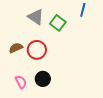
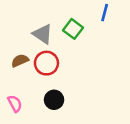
gray triangle: (36, 17) -> (43, 34), moved
pink semicircle: (21, 82) -> (15, 104), moved

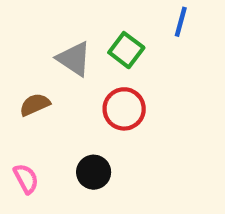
red circle: (46, 63) -> (124, 109), moved

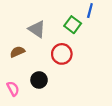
green square: (126, 50) -> (73, 25), moved
black circle: (94, 172) -> (39, 80), moved

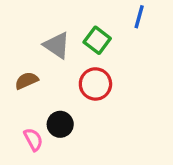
green square: (73, 25) -> (97, 40), moved
pink semicircle: (13, 89) -> (33, 139), moved

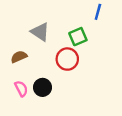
green square: (97, 40) -> (78, 37), moved, turned 30
pink semicircle: (33, 139) -> (21, 89), moved

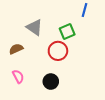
black circle: (42, 87) -> (51, 82), moved

